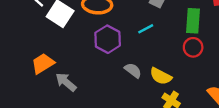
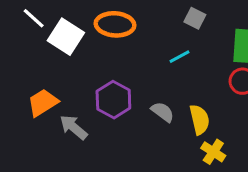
purple hexagon: (108, 39) -> (113, 100), moved
yellow semicircle: (161, 76) -> (199, 120), turned -130

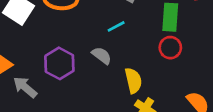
gray semicircle: (163, 112) -> (102, 55), moved

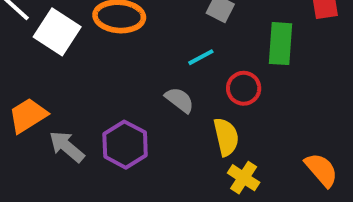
red circle: (170, 48) -> (244, 88), moved
purple hexagon: (59, 63) -> (125, 145), moved

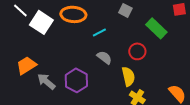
green rectangle: (281, 44) -> (156, 28), turned -50
cyan line: (201, 57) -> (99, 32), moved

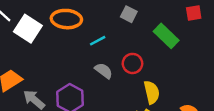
red circle: (137, 51) -> (132, 63), moved
yellow semicircle: (128, 76) -> (152, 92), moved

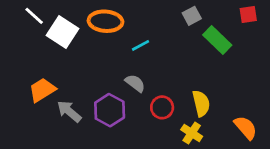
gray square: (129, 14) -> (192, 16), moved, turned 35
red circle: (132, 63) -> (162, 107), moved
gray semicircle: (104, 71) -> (135, 83), moved

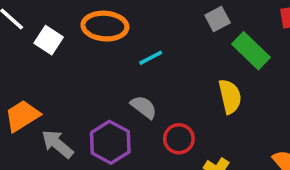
white square: (62, 32) -> (49, 40), size x0.7
yellow semicircle: (201, 103) -> (230, 96), moved

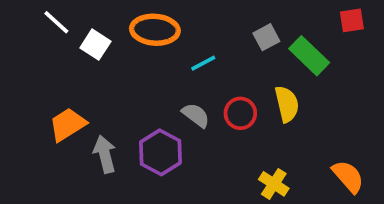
gray square: (218, 19) -> (266, 37), moved
red circle: (179, 139) -> (240, 113), moved
gray arrow: (57, 144) -> (105, 154), turned 36

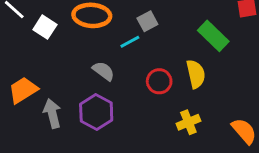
gray square: (266, 37) -> (147, 21), moved
gray semicircle: (196, 115) -> (104, 71), moved
yellow cross: (274, 184) -> (188, 122), moved, turned 35

